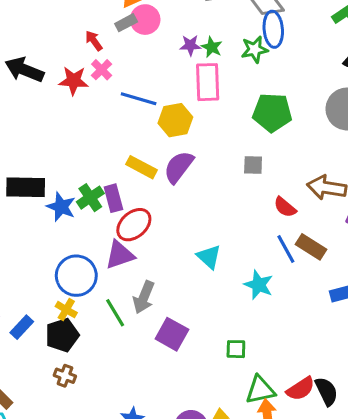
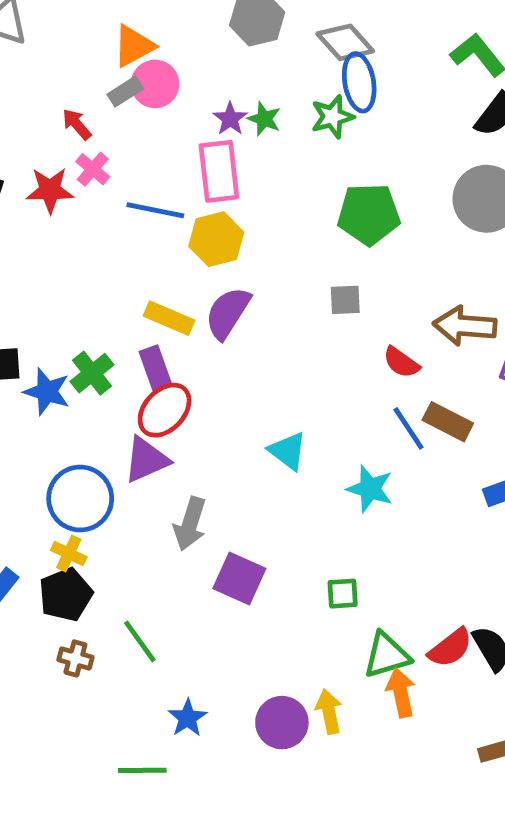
purple star: (190, 45) -> (230, 119), turned -30
pink rectangle: (208, 82) -> (219, 171), moved
purple rectangle: (113, 198) -> (156, 368), moved
green line: (115, 313) -> (140, 641), moved

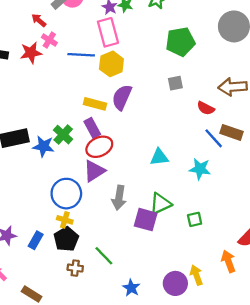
red ellipse: (165, 410) -> (99, 147), turned 30
cyan triangle: (288, 451) -> (159, 157), turned -36
green triangle: (387, 655) -> (160, 204), moved

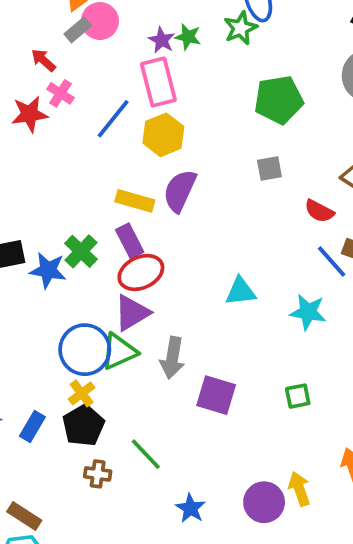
blue line: (81, 55) -> (113, 119), turned -55
green triangle: (160, 204) -> (119, 351), moved
yellow cross: (65, 220) -> (82, 393), turned 35

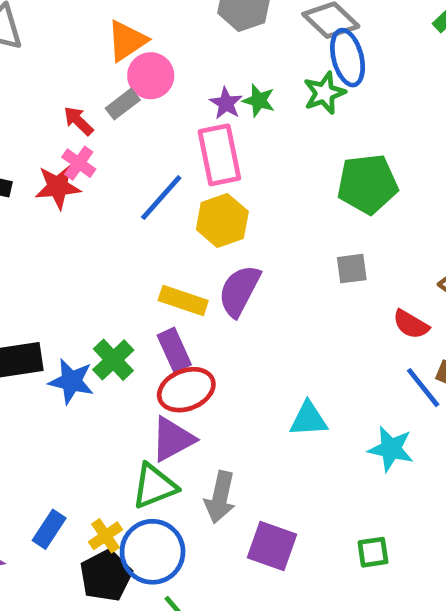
gray rectangle: (78, 30) -> (123, 104), moved
pink cross: (61, 93) -> (79, 163), moved
blue circle: (85, 350) -> (153, 552), moved
blue rectangle: (32, 427) -> (49, 529), moved

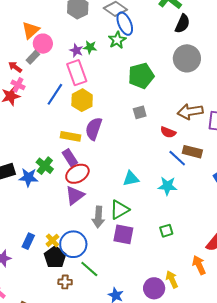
green triangle: (154, 486) -> (119, 210), moved

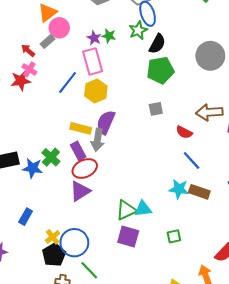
black semicircle: (182, 24) -> (157, 44), moved
brown rectangle: (192, 152) -> (199, 192), moved
cyan triangle: (131, 179) -> (143, 209), moved
gray arrow: (98, 217) -> (97, 140), moved
blue rectangle: (28, 241) -> (26, 217), moved

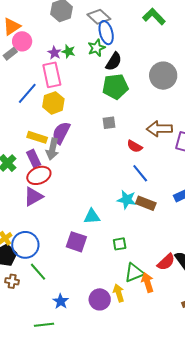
green triangle: (126, 210) -> (134, 273), moved

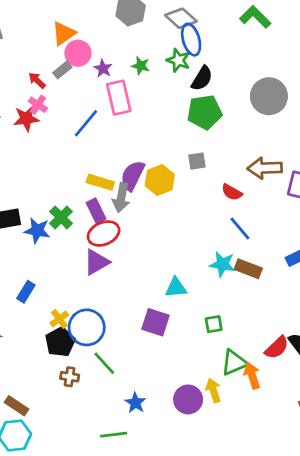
green star: (96, 48) -> (178, 60), turned -30
purple star: (54, 53) -> (103, 68), moved
yellow hexagon: (53, 103) -> (160, 180), moved

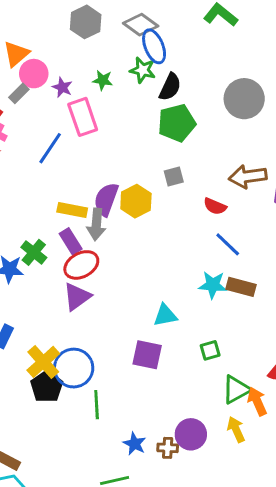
yellow cross: (59, 319) -> (43, 362), size x1.6
green line: (104, 363) -> (97, 405), turned 45
brown cross: (70, 377) -> (168, 448), moved
yellow arrow: (213, 390) -> (236, 429), moved

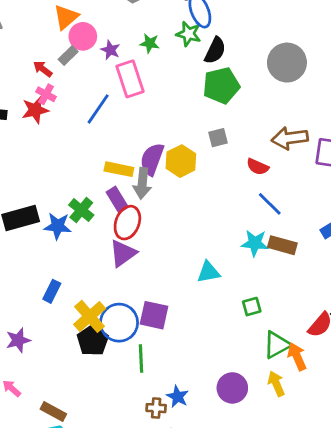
red ellipse: (81, 265) -> (127, 223), turned -40
purple square: (147, 355) -> (154, 315), moved
brown cross: (168, 448) -> (156, 408), moved

